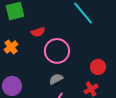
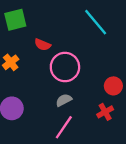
red semicircle: (38, 32) -> (43, 45), turned 40

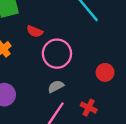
red cross: (105, 112) -> (89, 108), moved, turned -35

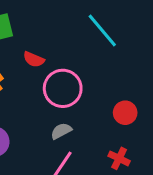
red cross: (89, 108) -> (119, 158), moved

